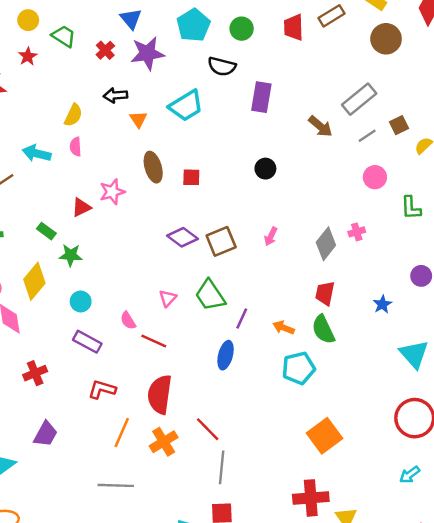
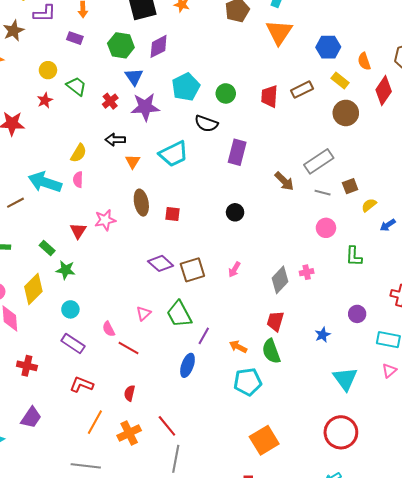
gray line: (367, 136) -> (323, 193), turned 42
cyan arrow: (37, 153) -> (45, 182), size x1.4
red triangle: (81, 207) -> (78, 231), turned -36
red cross: (35, 373) -> (27, 366), turned 30
red semicircle: (160, 394) -> (129, 393), size x0.5

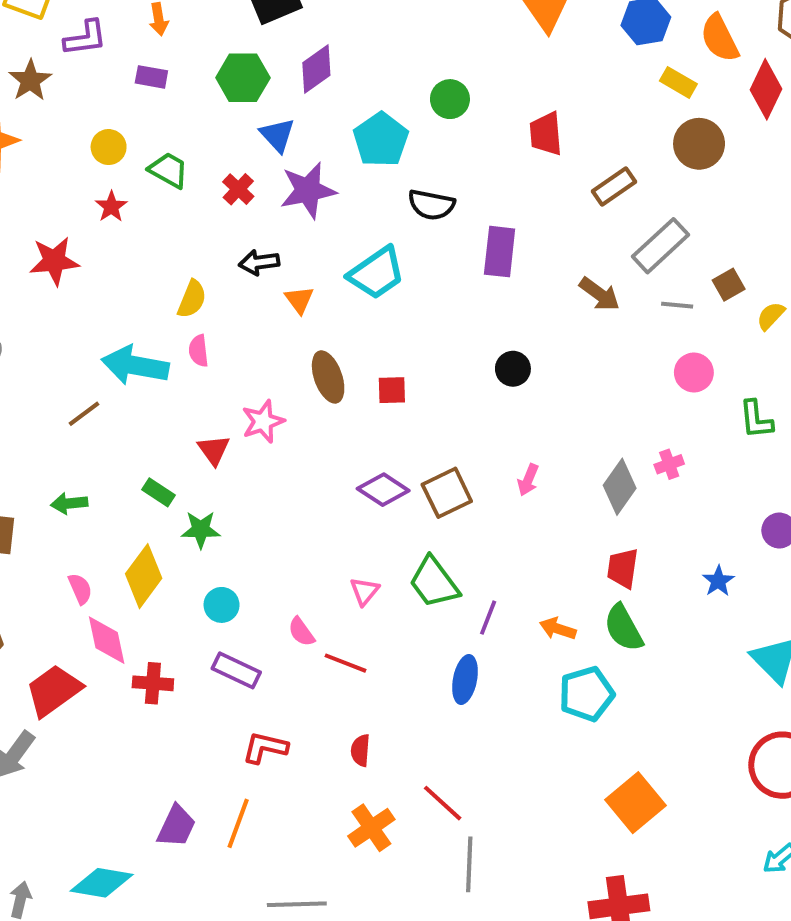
orange semicircle: (364, 61) -> (720, 38), size x1.4
brown rectangle: (302, 90) -> (614, 187), moved
green circle: (226, 93) -> (450, 99), moved
red cross: (27, 366) -> (153, 683), moved
orange line: (95, 422) -> (238, 823), moved

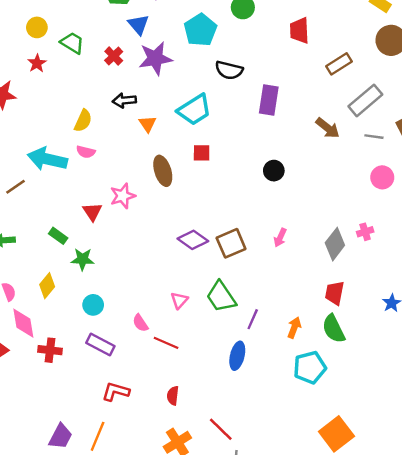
pink semicircle: (199, 351) -> (86, 152), turned -72
red square: (392, 390) -> (202, 153), moved
yellow diamond: (144, 576) -> (47, 286), size x0.7
orange arrow: (558, 629) -> (294, 328), turned 90

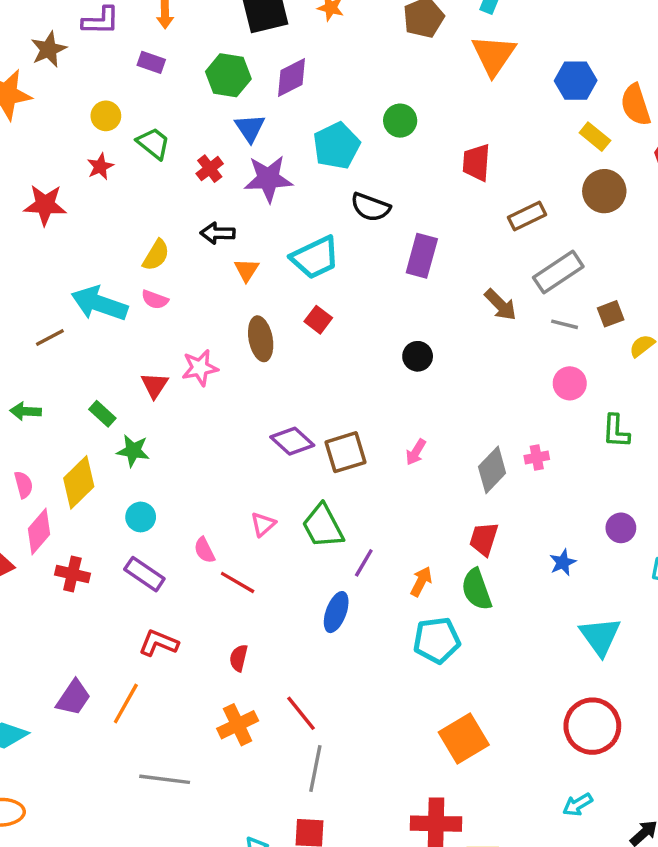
red square: (202, 153) -> (318, 320), turned 30
yellow diamond: (47, 286) -> (79, 482), size x1.4
pink diamond: (23, 323) -> (39, 532), turned 44

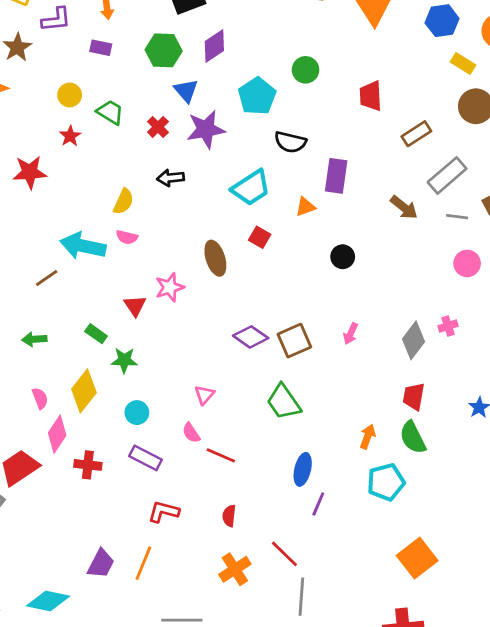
orange triangle: (247, 270) -> (305, 207), moved, turned 45
pink triangle: (263, 524) -> (204, 395), moved
purple line: (364, 563) -> (318, 504), moved

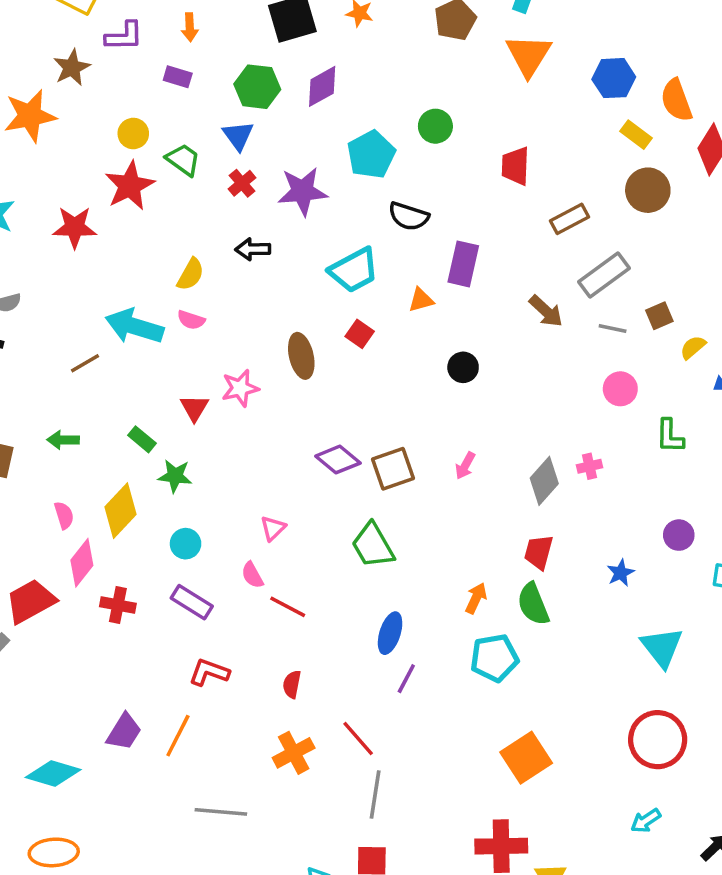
blue triangle: (186, 91) -> (238, 136), moved
red star: (70, 136) -> (130, 186), size x1.8

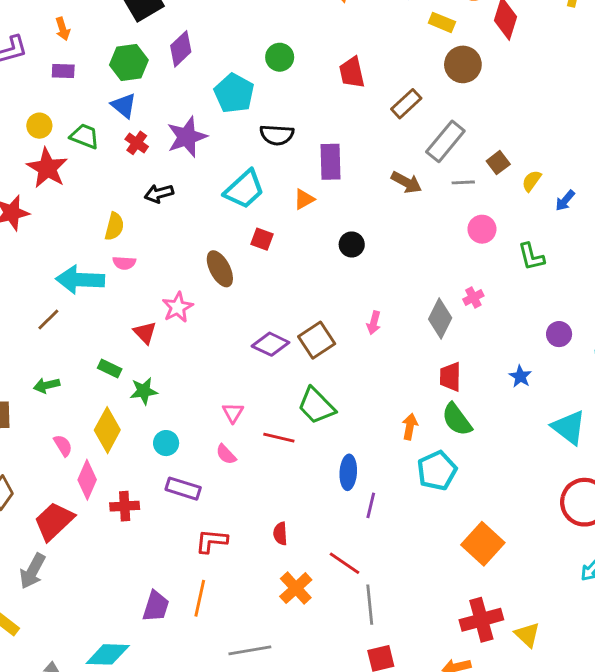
red line: (288, 607) -> (279, 438), moved

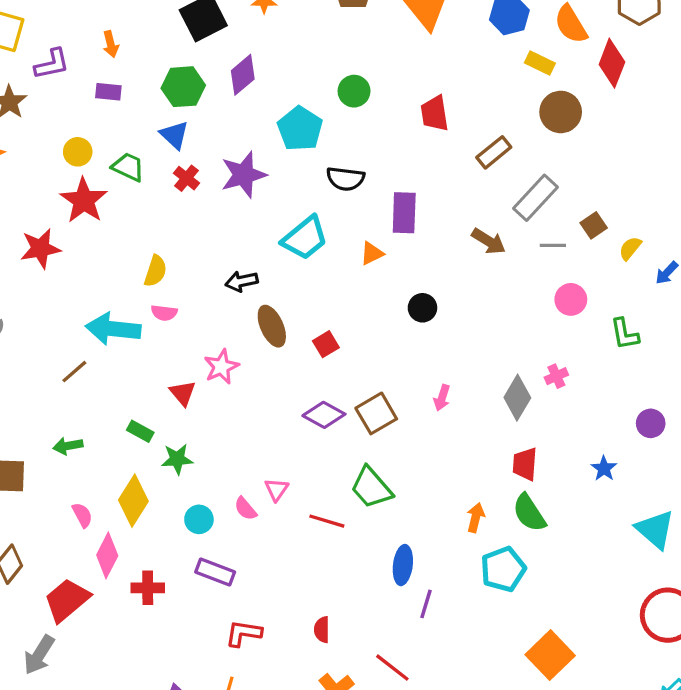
black arrow: (159, 193) -> (242, 281), moved
red square: (262, 239) -> (326, 344), moved, turned 35
pink semicircle: (226, 454) -> (245, 509), moved

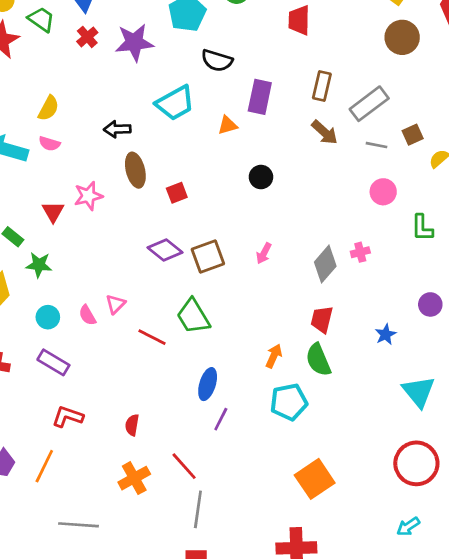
brown rectangle: (494, 152) -> (322, 86), moved, turned -48

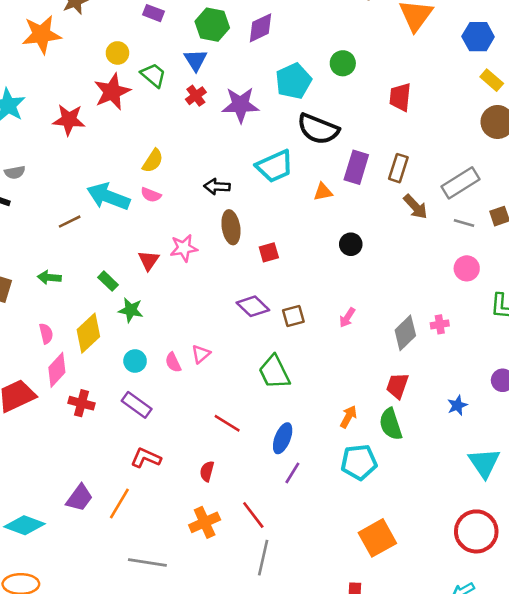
black semicircle: (217, 61) -> (318, 129), size x1.4
brown rectangle: (322, 86) -> (398, 168), moved
brown square: (208, 257) -> (293, 316), size x0.7
red line: (152, 337) -> (227, 423), moved

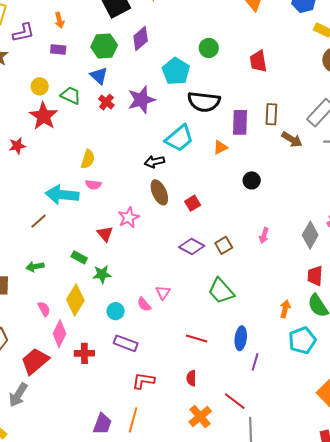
red star: (69, 120) -> (17, 146), size x0.7
black arrow: (217, 187) -> (154, 162), moved

